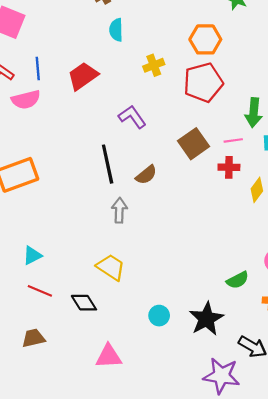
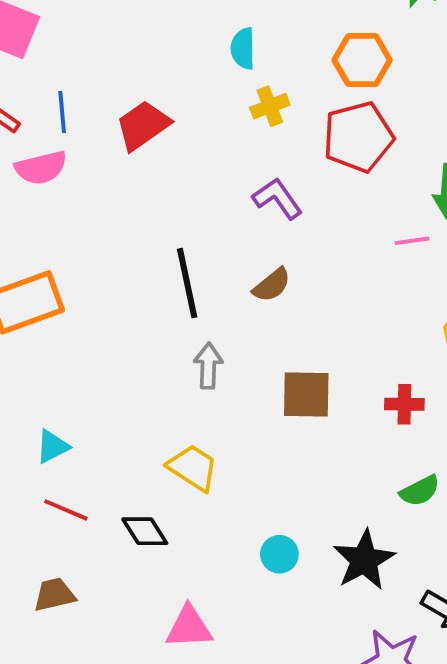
cyan semicircle: (116, 30) -> (243, 48), moved
purple L-shape: (132, 117) -> (277, 198), moved
brown square: (193, 144) -> (306, 395), moved, turned 36
red cross: (229, 167) -> (404, 404), moved
brown semicircle: (146, 175) -> (272, 285), moved

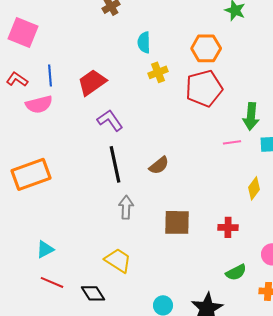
purple L-shape: (277, 198) -> (110, 120), moved

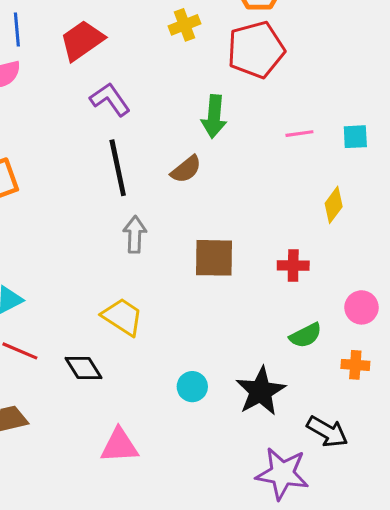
green arrow: (251, 116) -> (214, 116), moved

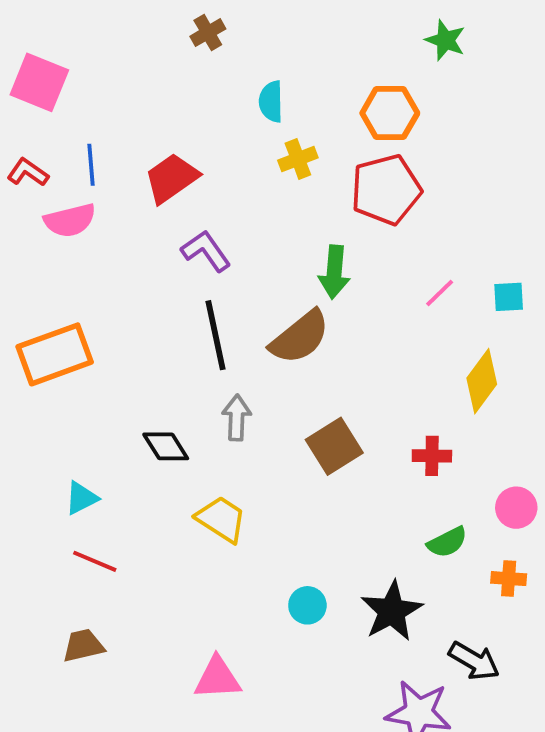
pink line: (299, 134) -> (440, 293), turned -36
brown semicircle: (186, 169) -> (300, 337), size x1.6
yellow diamond: (334, 205) -> (482, 381), size x1.4
brown square: (214, 258) -> (334, 446), turned -33
black diamond: (84, 368) -> (166, 446), moved

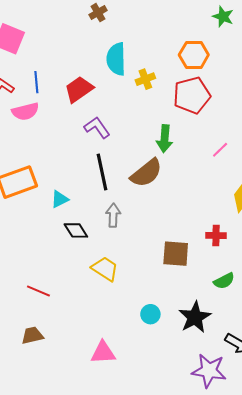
cyan semicircle: (271, 102) -> (116, 59), moved, size x1.5
brown square: (334, 446) -> (176, 254), moved, turned 36
cyan triangle: (81, 498) -> (60, 199), moved

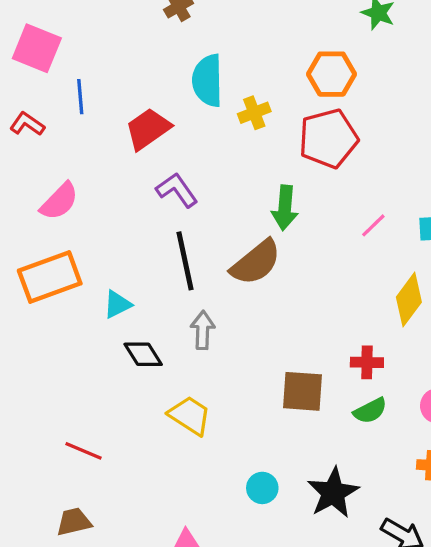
blue line: (36, 82) -> (80, 97), moved
pink semicircle: (25, 111) -> (59, 201), moved, turned -32
green semicircle: (224, 281) -> (370, 411), moved

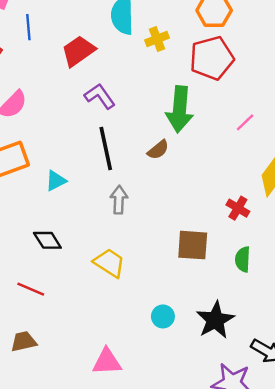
green arrow: (285, 208) -> (180, 109), size x1.4
brown semicircle: (256, 262) -> (158, 150), size x0.6
black diamond: (143, 354) -> (47, 240), moved
red cross: (367, 362) -> (238, 208), moved, turned 30
green semicircle: (370, 411) -> (243, 259), turned 120

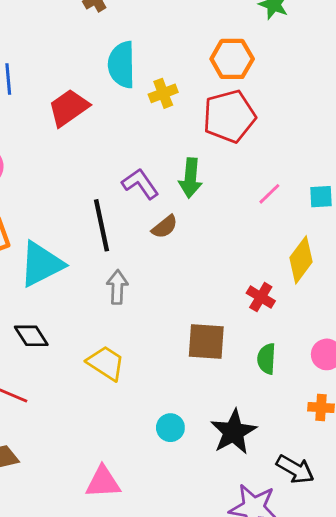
purple L-shape: (100, 96) -> (140, 184), moved
green arrow: (180, 109) -> (190, 178), size x0.7
cyan triangle: (56, 181) -> (41, 264), size x1.8

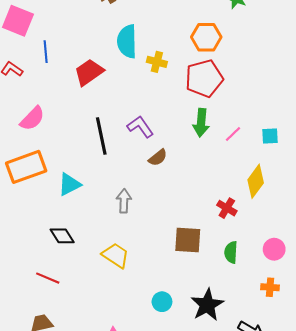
yellow cross: (163, 93) -> (157, 62), turned 36
green arrow: (190, 178) -> (201, 123), moved
black line: (102, 225) -> (101, 136), moved
cyan triangle: (41, 264) -> (69, 184), size x0.7

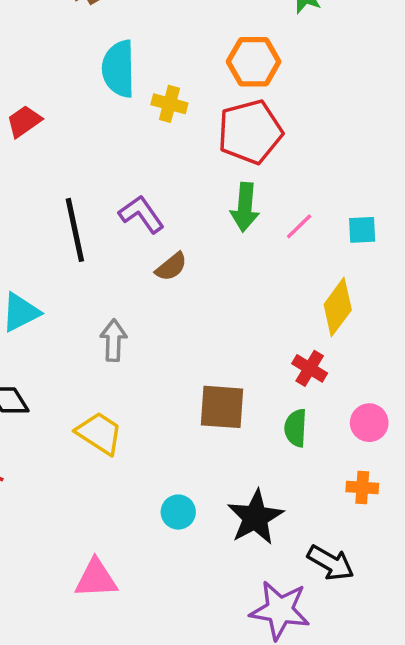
red trapezoid: (89, 72) -> (24, 121), moved, size x0.7
red cross: (227, 208) -> (310, 368), moved

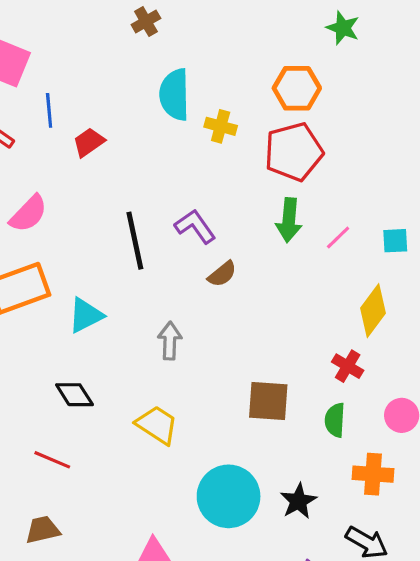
orange cross: (362, 487) -> (373, 474), moved, size x1.4
cyan circle: (178, 512) -> (229, 496), size x2.0
black star: (255, 517) -> (298, 501), size x0.7

